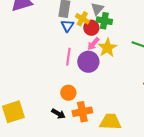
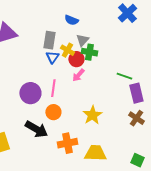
yellow star: (107, 48) -> (92, 115), moved
purple circle: (88, 62) -> (30, 93), moved
orange circle: (68, 93) -> (53, 112), moved
black arrow: (58, 114) -> (36, 129), moved, size x1.6

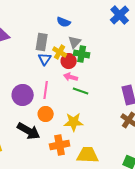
pink arrow: (78, 75) -> (71, 77), turned 64
green line: (124, 76) -> (81, 91), moved
yellow star: (92, 115) -> (74, 122), moved, turned 30

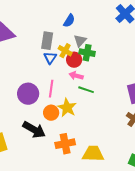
blue semicircle: (64, 22) -> (69, 21), turned -80
yellow star: (74, 122) -> (67, 108), moved, turned 30

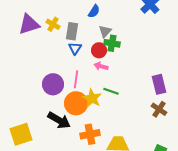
yellow cross: (65, 51) -> (53, 24), moved
green line: (86, 90) -> (111, 91), moved
orange circle: (51, 113) -> (76, 103), size x1.5

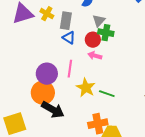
blue triangle: (75, 48) -> (69, 38), turned -32
green line: (111, 91) -> (107, 94), moved
orange circle: (76, 103) -> (43, 93), moved
orange cross: (90, 134) -> (98, 124), moved

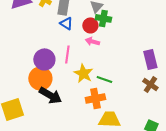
orange cross: (98, 124) -> (95, 98), moved

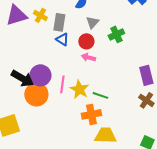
green cross: (103, 18) -> (116, 34), moved, turned -35
pink line: (67, 54) -> (62, 84), moved
black arrow: (50, 95) -> (22, 78), moved

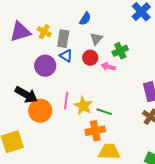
pink arrow: (88, 57) -> (108, 67), moved
purple circle: (40, 75) -> (45, 66), moved

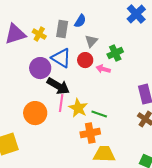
gray rectangle: (63, 39) -> (62, 29), moved
blue triangle: (66, 56) -> (61, 58), size x1.5
black arrow: (26, 95) -> (58, 86), moved

